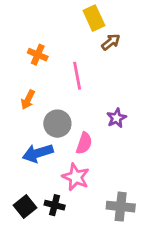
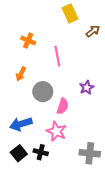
brown arrow: (111, 42) -> (93, 31), moved
blue arrow: (38, 153) -> (21, 124), moved

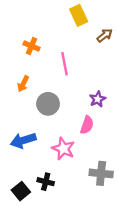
pink semicircle: (63, 106) -> (87, 125), moved
black cross: (41, 152) -> (46, 182), moved
black square: (19, 153) -> (21, 191), moved

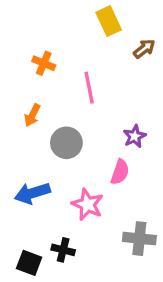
black square: (21, 191) -> (29, 263), turned -30

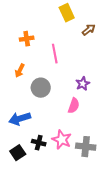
orange cross: (44, 63) -> (27, 39), turned -32
pink star: (87, 204) -> (62, 140), moved
black cross: (63, 250) -> (39, 143), moved
black square: (29, 263) -> (18, 153), moved, turned 35

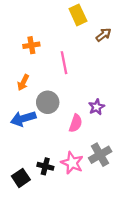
purple star: (83, 84) -> (97, 107), moved
pink semicircle: (74, 106) -> (76, 123), moved
blue arrow: (20, 119) -> (23, 119), moved
gray cross: (86, 147) -> (100, 155), moved, turned -36

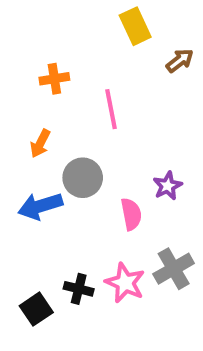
pink semicircle: (76, 123) -> (131, 214), turned -30

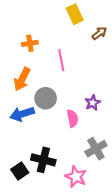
orange arrow: (40, 143) -> (22, 79), size x1.5
pink star: (125, 283) -> (76, 177), moved
black cross: (79, 289) -> (43, 160), size x1.5

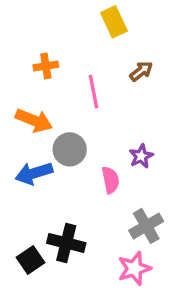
brown arrow: (99, 33) -> (141, 71), moved
orange arrow: (22, 79) -> (34, 120), turned -95
pink star: (76, 177) -> (134, 269), moved, turned 30

